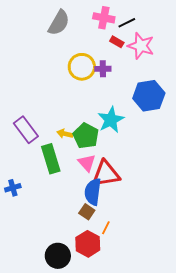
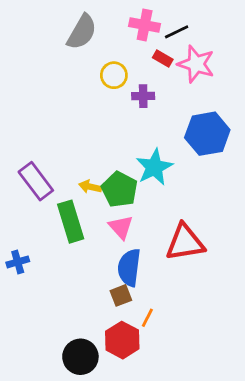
yellow circle: (82, 67) -> (114, 75), moved, size x0.7
red triangle: (106, 174) -> (185, 242), moved
brown square: (87, 212) -> (121, 295), turned 35

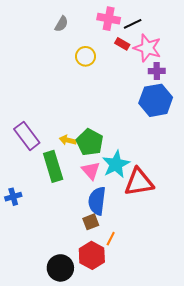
gray semicircle: (82, 32) -> (61, 24), size x0.6
purple cross: (143, 96) -> (157, 71), moved
cyan star: (154, 167) -> (116, 164), moved

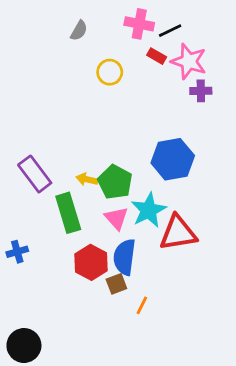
blue hexagon: (156, 100) -> (173, 159), moved
red hexagon: (92, 255) -> (91, 262), moved
black circle: (60, 268) -> (24, 346), moved

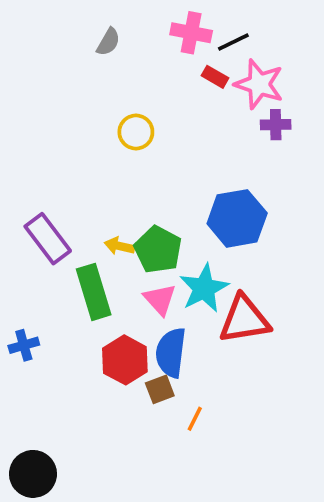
yellow circle: (110, 72) -> (136, 132), moved

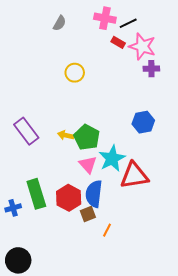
blue hexagon: (237, 218) -> (143, 122), moved, size x0.7
green rectangle: (94, 292) -> (36, 194), moved
blue cross: (24, 345) -> (13, 208), moved

